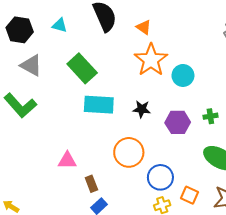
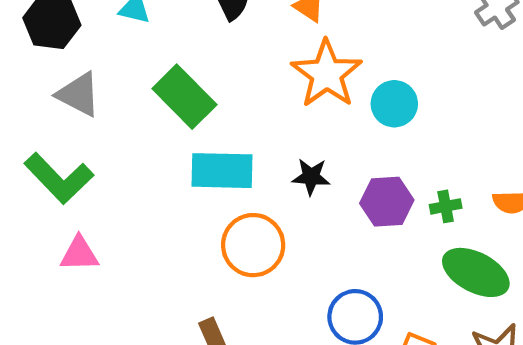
green cross: (210, 116) -> (446, 206), moved
orange circle: (129, 152) -> (253, 245), moved
pink triangle: (67, 160) -> (79, 254), moved

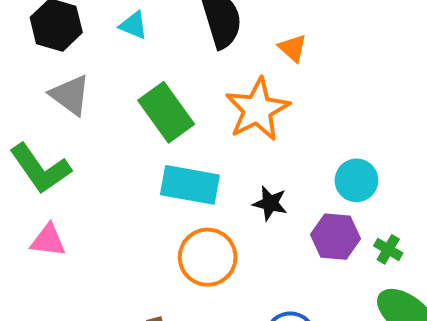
orange star: (327, 74) -> (257, 109), moved
cyan circle: (394, 104) -> (356, 180), moved
green cross: (446, 206) -> (388, 249), turned 32

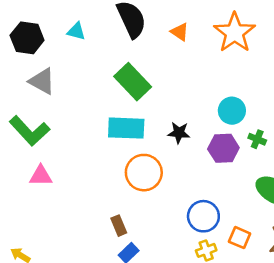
orange star: (257, 109) -> (235, 33), moved
green rectangle: (166, 112) -> (133, 82), moved
green cross: (388, 249) -> (257, 139), moved

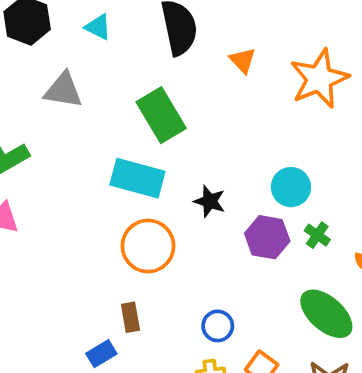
gray triangle: (42, 81) -> (63, 90), moved, turned -32
blue circle: (203, 216) -> (218, 326), size x0.7
brown rectangle: (119, 226) -> (130, 317), moved

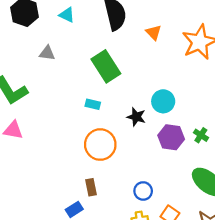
gray triangle: (63, 90) -> (47, 53), size x0.7
cyan rectangle: (137, 178) -> (93, 104), size x0.5
cyan circle: (291, 187) -> (163, 101), moved

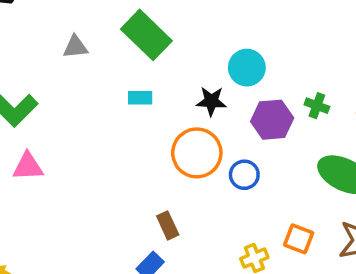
gray triangle: (47, 53) -> (75, 47), moved
orange circle: (100, 145) -> (197, 153), moved
blue circle: (143, 191) -> (244, 175), moved

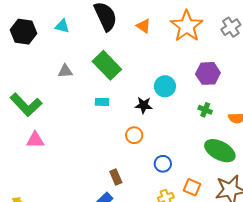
purple hexagon: (272, 120) -> (208, 73), moved
orange circle: (197, 153) -> (134, 135), size x0.6
blue circle: (244, 175) -> (163, 164), moved

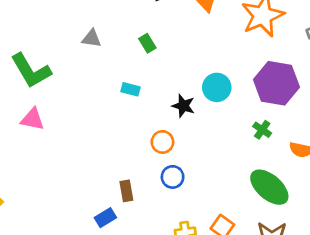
green rectangle: (107, 65) -> (147, 43), size x0.5
purple hexagon: (208, 73) -> (276, 83), size x1.4
blue circle: (163, 164) -> (173, 177), moved

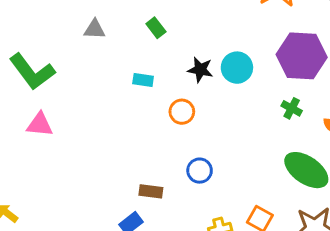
black star: (183, 106) -> (200, 70), moved
orange circle: (162, 142) -> (182, 112), moved
brown rectangle: (126, 191) -> (151, 191), turned -66

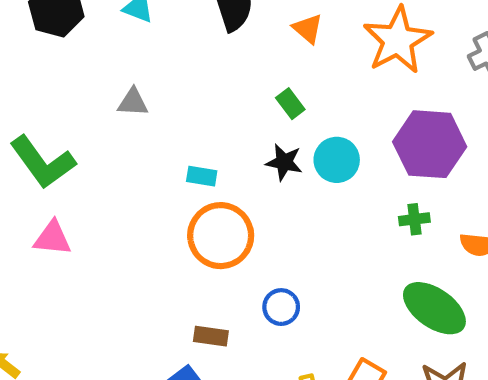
green rectangle: (156, 28) -> (290, 104), moved
green cross: (292, 108) -> (414, 219), turned -36
orange circle: (182, 112) -> (221, 236), moved, size x1.8

